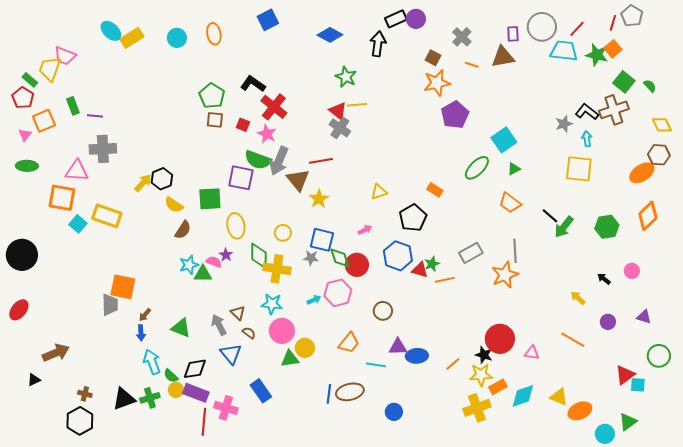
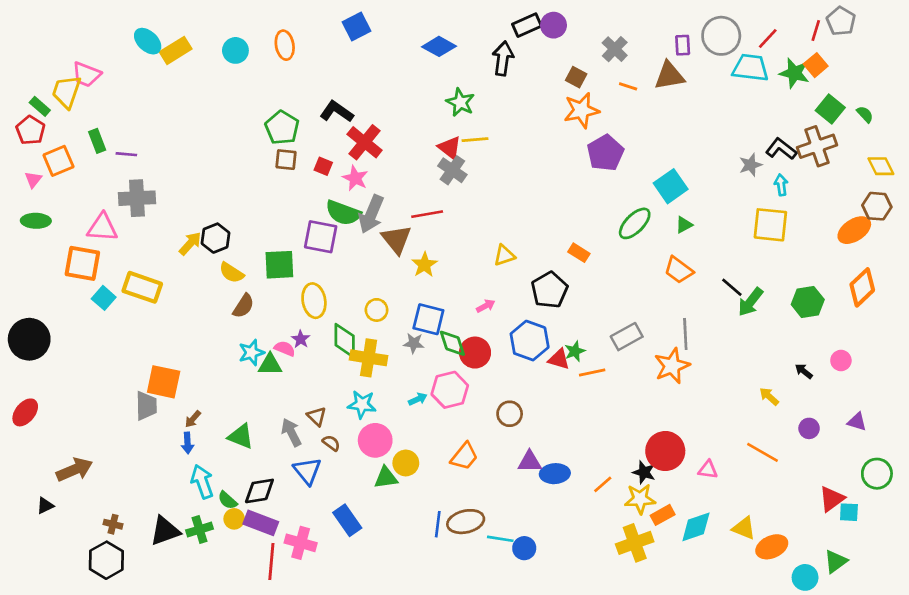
cyan line: (376, 365) -> (500, 539), moved

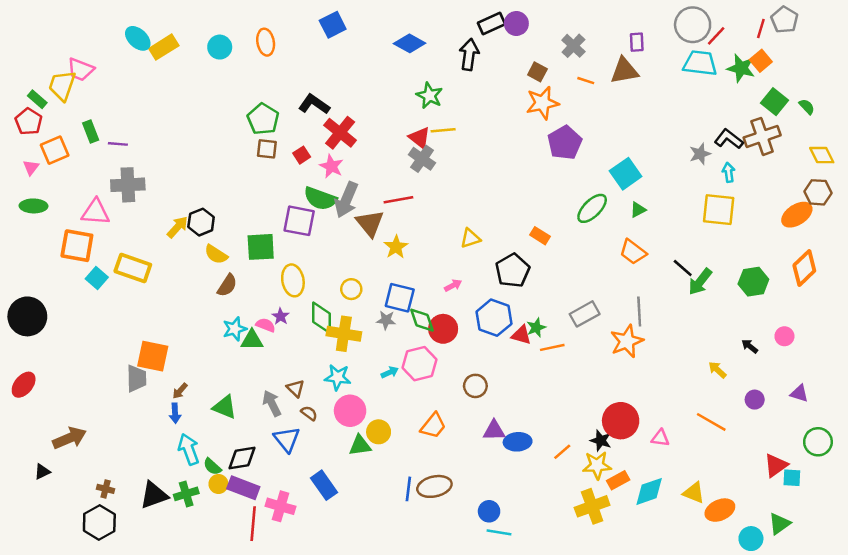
gray circle: (721, 36) -> (693, 25), moved
red square: (323, 166) -> (302, 155), turned 35
cyan line: (500, 539) -> (499, 532), moved

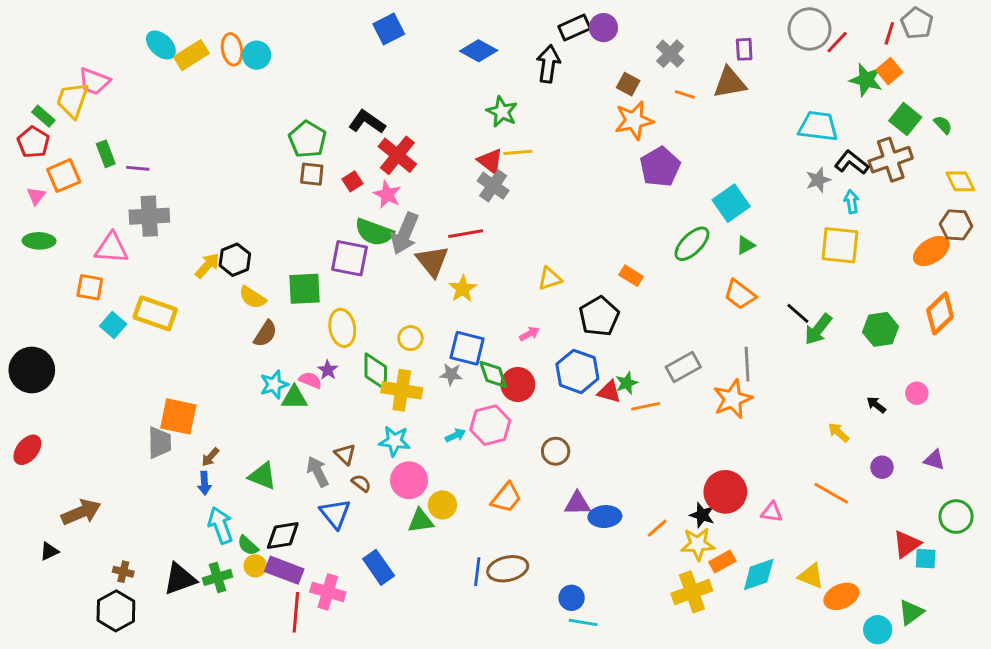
orange ellipse: (266, 42) -> (232, 49), moved
cyan trapezoid: (700, 63) -> (818, 126), moved
orange square: (77, 246) -> (90, 287), size x0.7

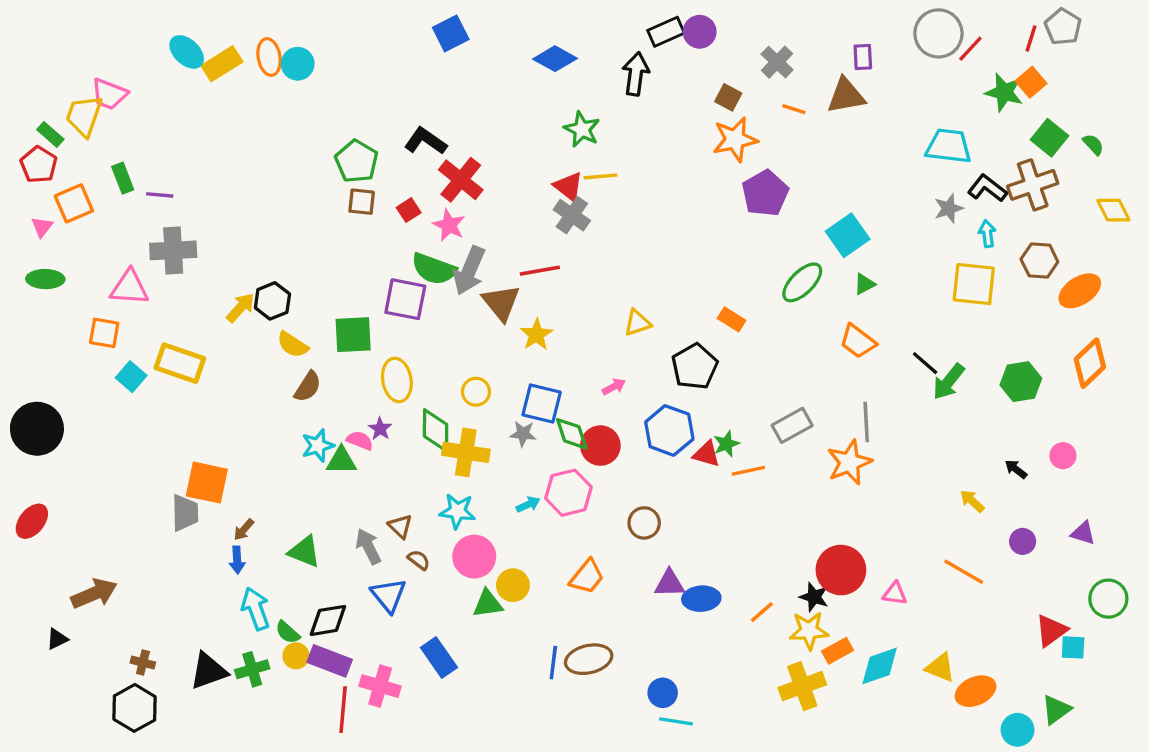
brown hexagon: (956, 225) -> (1039, 261), moved

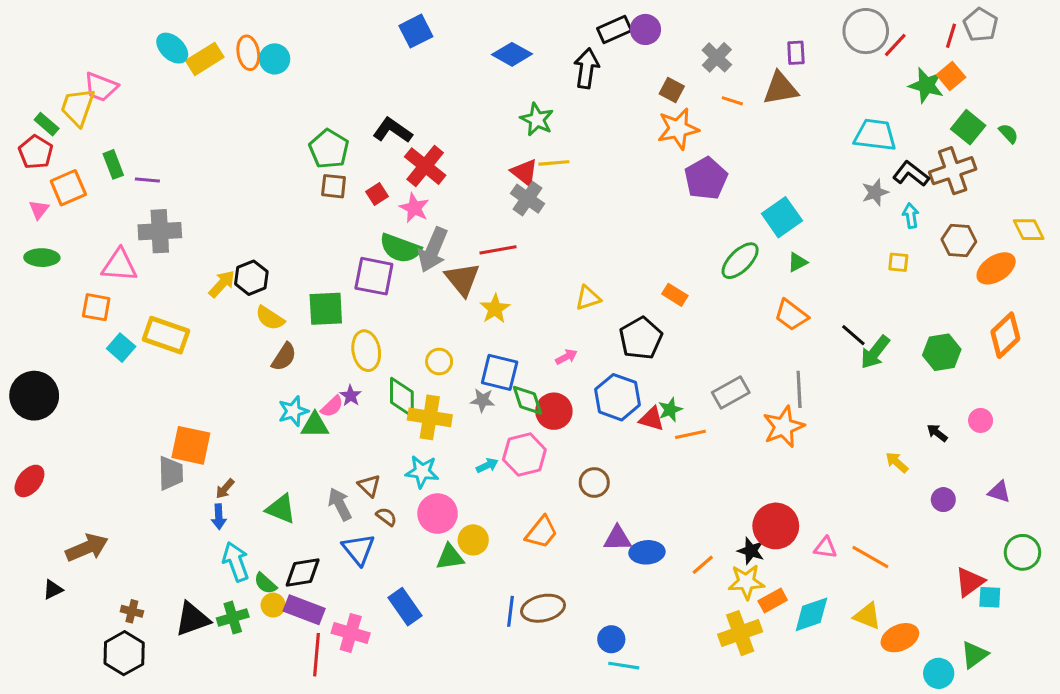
yellow diamond: (1113, 210) -> (1029, 230), moved
yellow square: (974, 284) -> (898, 262), size x0.5
pink semicircle: (360, 441) -> (332, 407), turned 115
orange line: (964, 572) -> (870, 557), moved

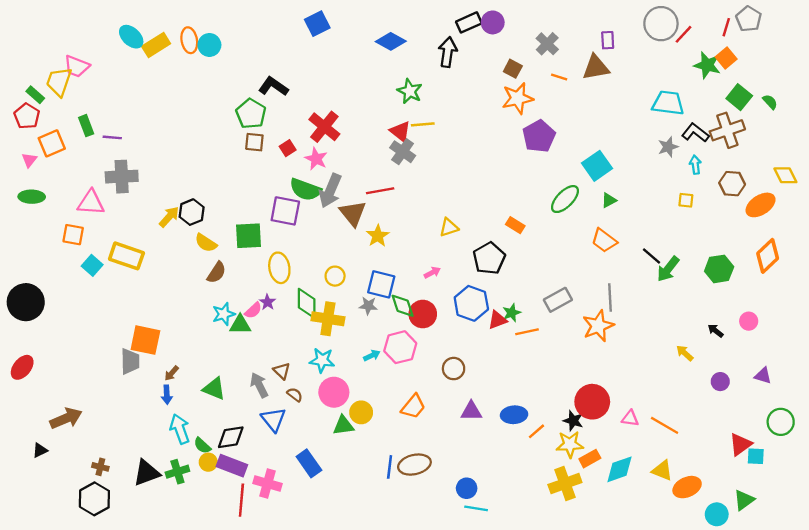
black L-shape: (393, 130) -> (273, 86), moved
red triangle: (652, 419) -> (497, 320), turned -36
blue ellipse: (647, 552) -> (514, 415), moved

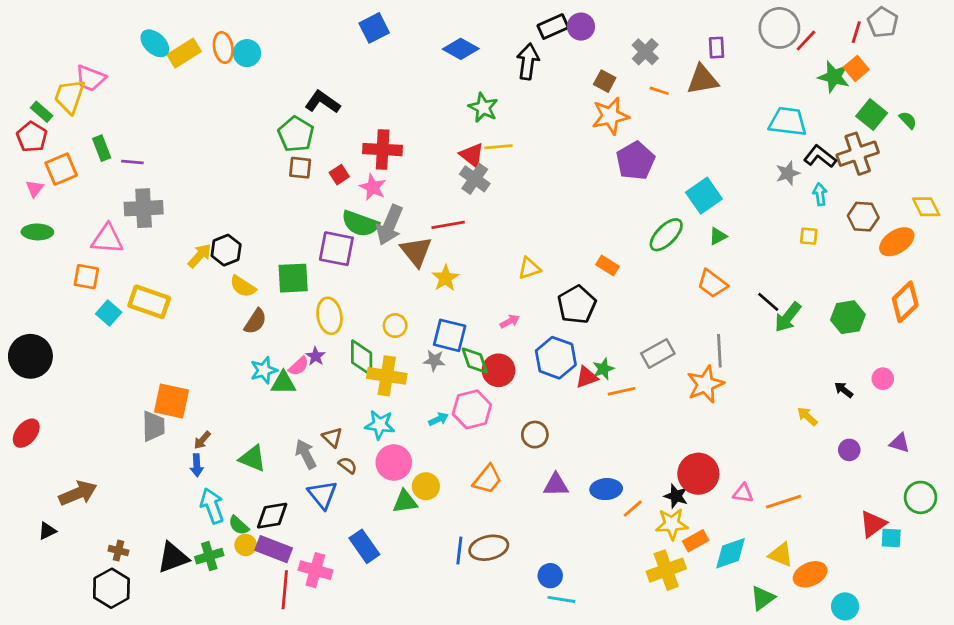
red cross: (324, 127) -> (383, 150), turned -36
orange line: (665, 425) -> (784, 502), turned -48
green triangle: (744, 500) -> (763, 598), moved

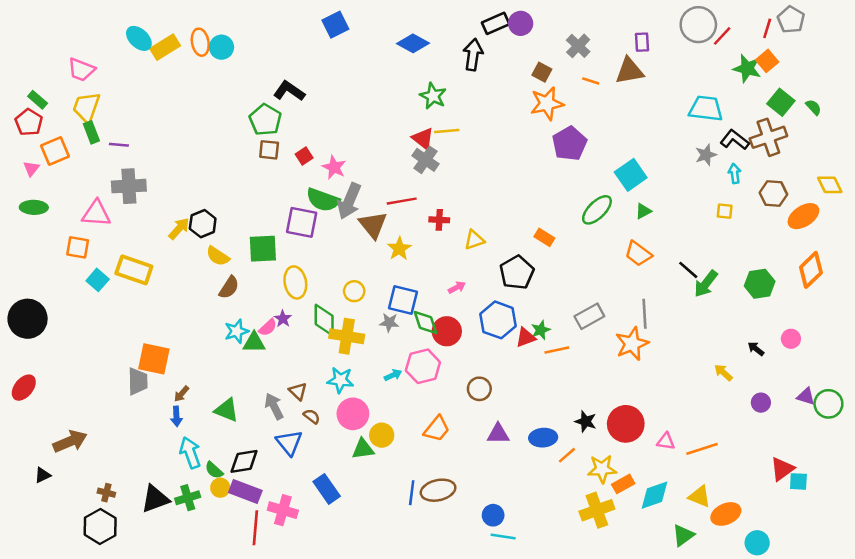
yellow trapezoid: (70, 96) -> (86, 107), moved
red cross: (383, 150) -> (439, 220), moved, size x0.6
black star: (676, 496) -> (586, 421), moved
green circle: (921, 497) -> (828, 404), moved

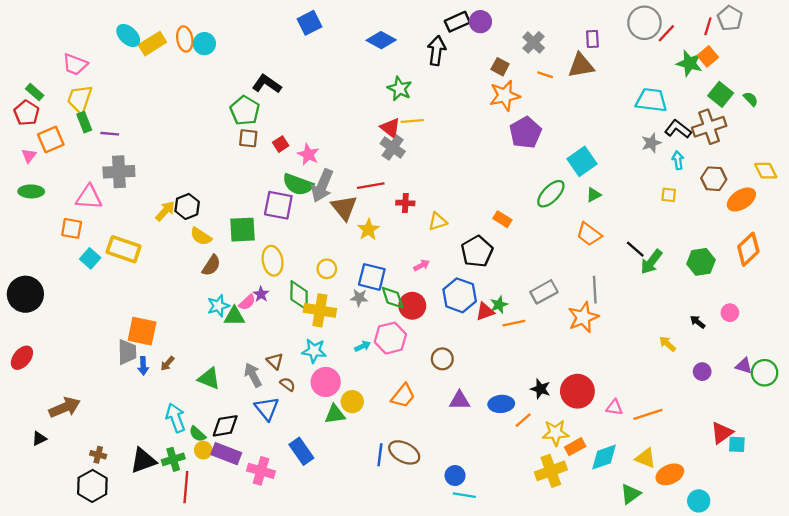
blue arrow: (176, 416) -> (143, 366), moved
brown ellipse: (438, 490) -> (404, 452), turned 40
red line: (255, 528) -> (186, 487), moved

